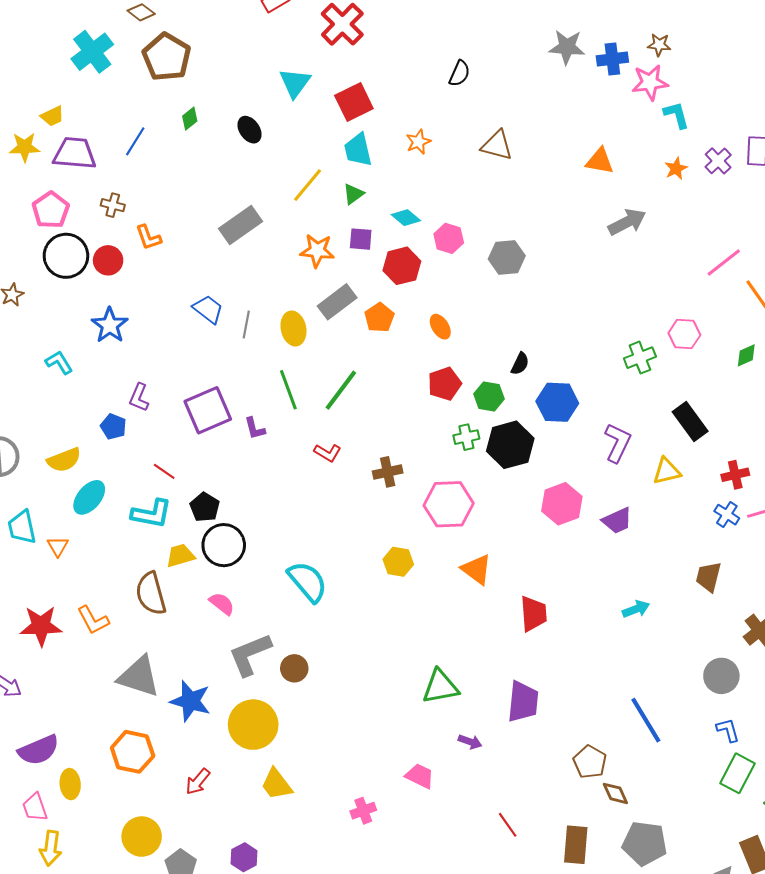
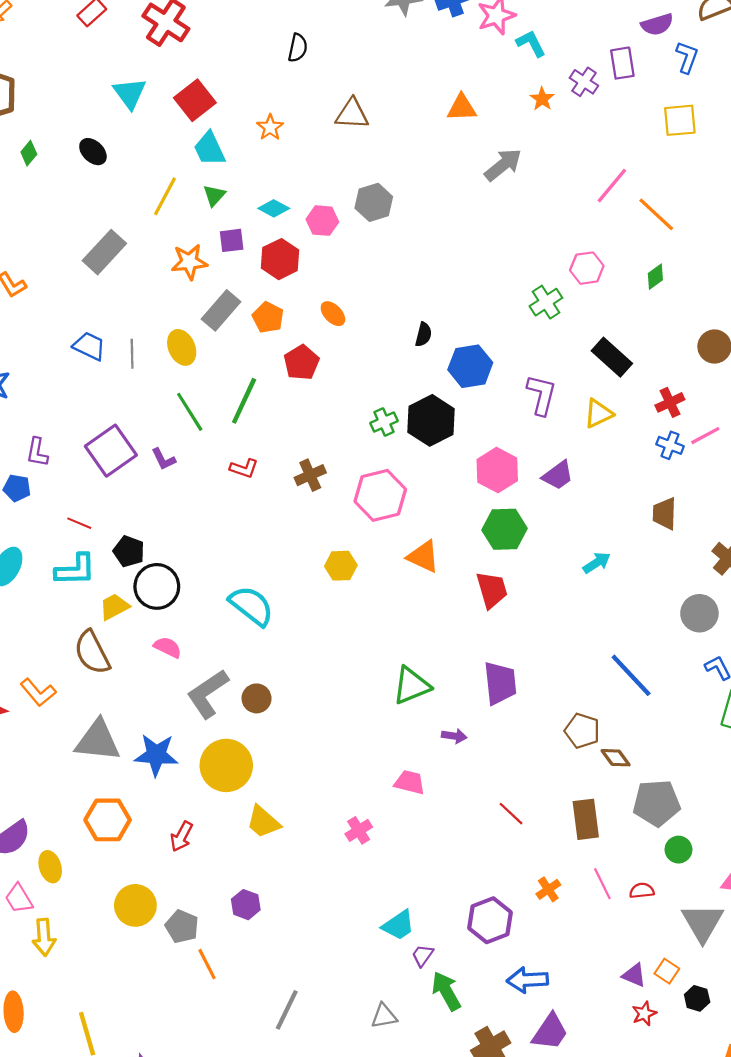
gray hexagon: (507, 257) -> (374, 202), moved
red pentagon: (445, 384) -> (302, 363), moved
green hexagon: (489, 396) -> (505, 529), moved, size x1.4

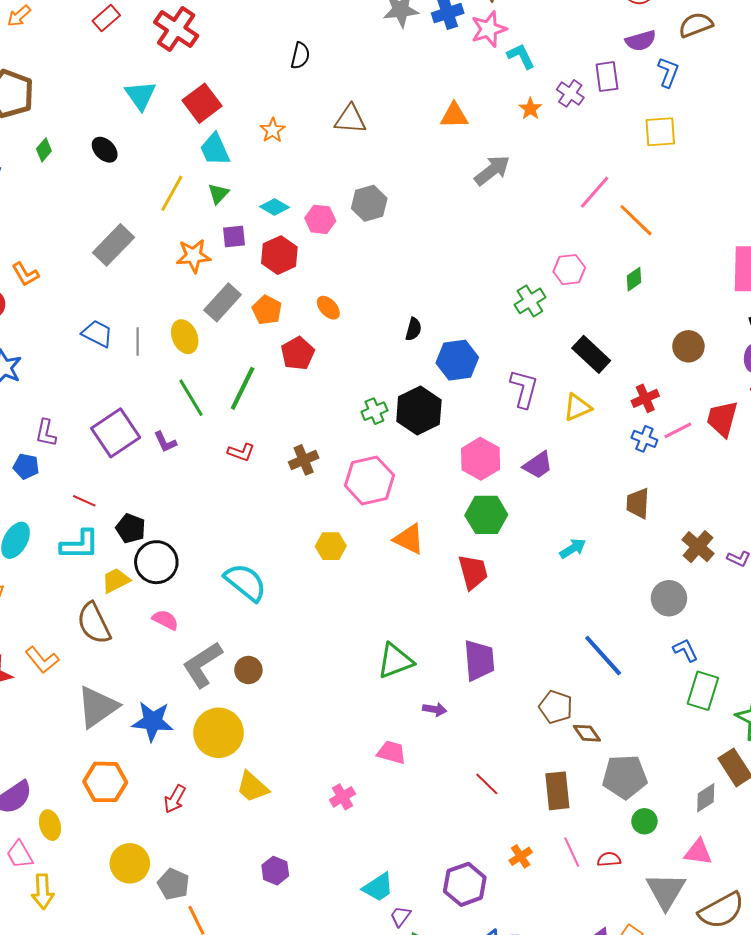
gray triangle: (98, 741) -> (97, 707), turned -42
purple hexagon: (246, 905) -> (275, 871), moved

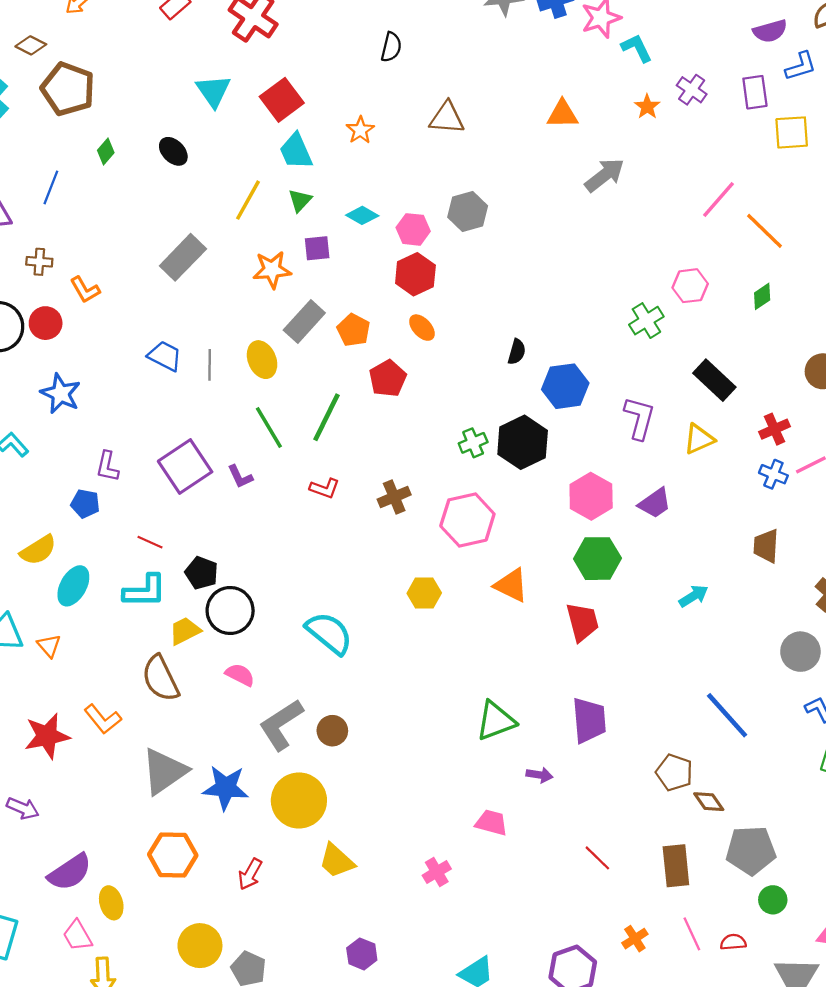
blue L-shape: (668, 72) -> (801, 66), turned 52
purple rectangle: (607, 77) -> (755, 92), moved
red hexagon: (279, 255) -> (415, 274), moved

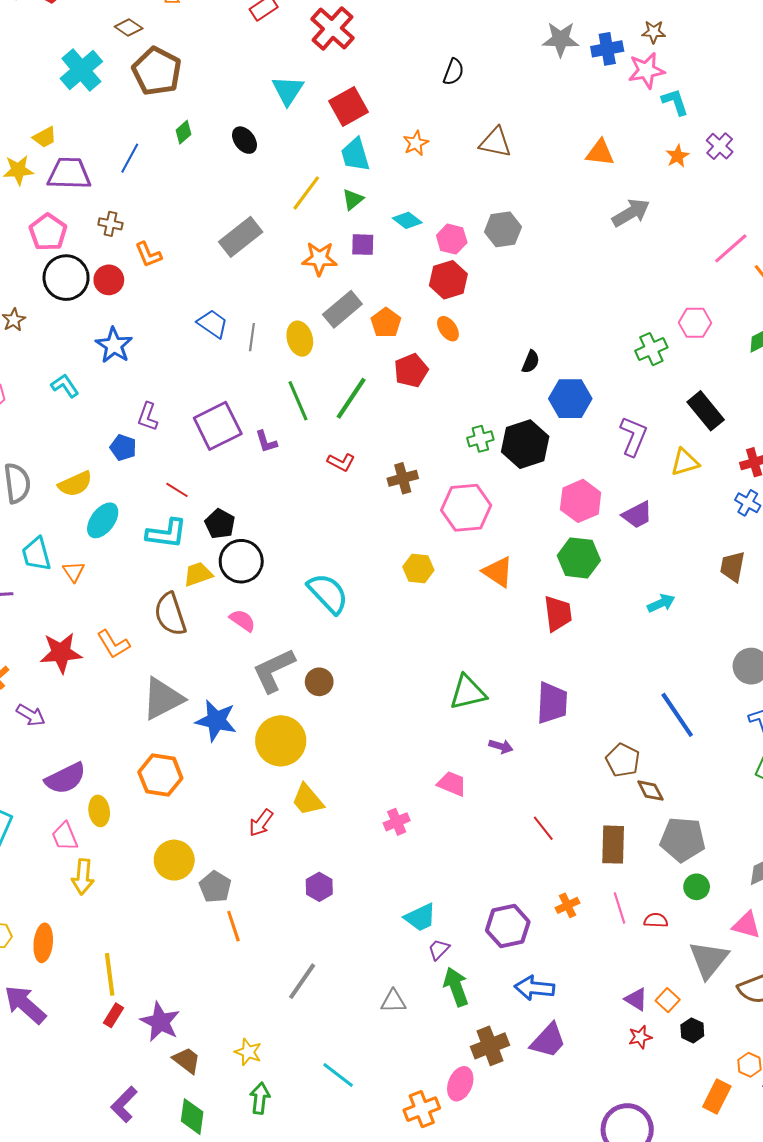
red arrow: (250, 874) -> (261, 823), moved

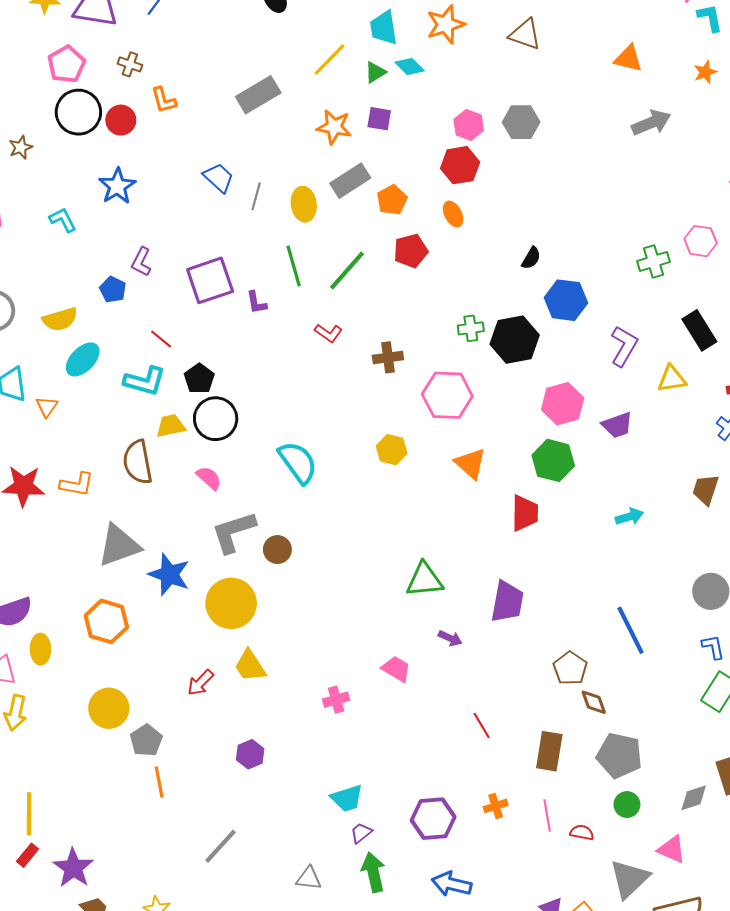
orange star: (416, 143) -> (446, 24), size x1.5
cyan diamond: (407, 220) -> (410, 66), moved
orange L-shape: (113, 644) -> (77, 484), turned -56

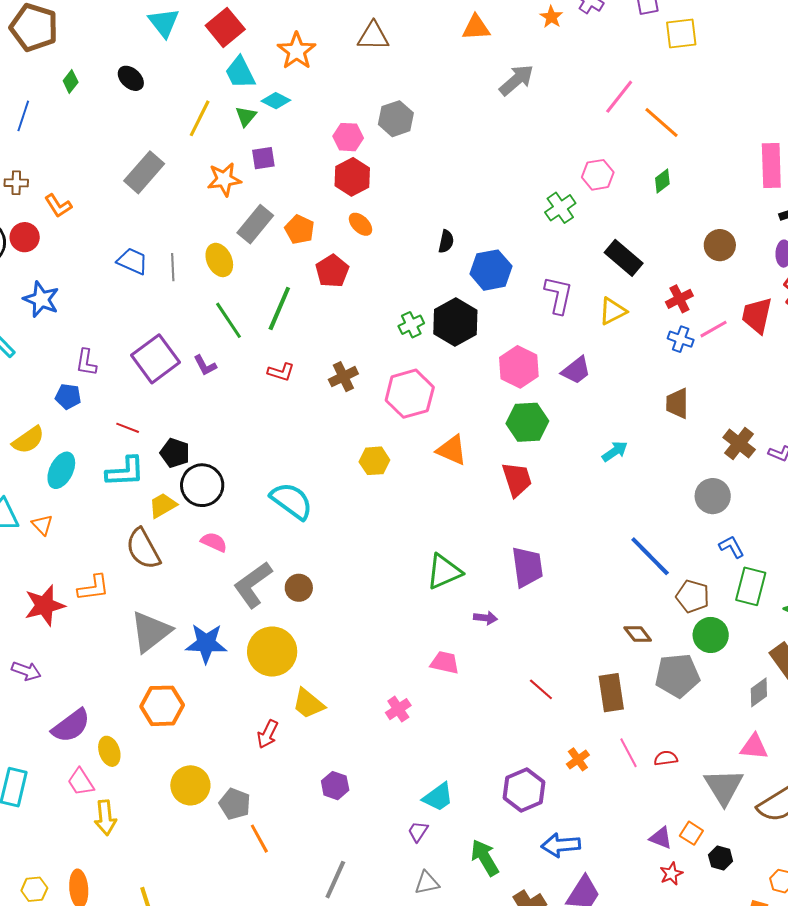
brown pentagon: (570, 668) -> (693, 596), moved
green circle: (627, 805) -> (711, 635), moved, size x1.4
purple trapezoid: (361, 833) -> (418, 832), moved

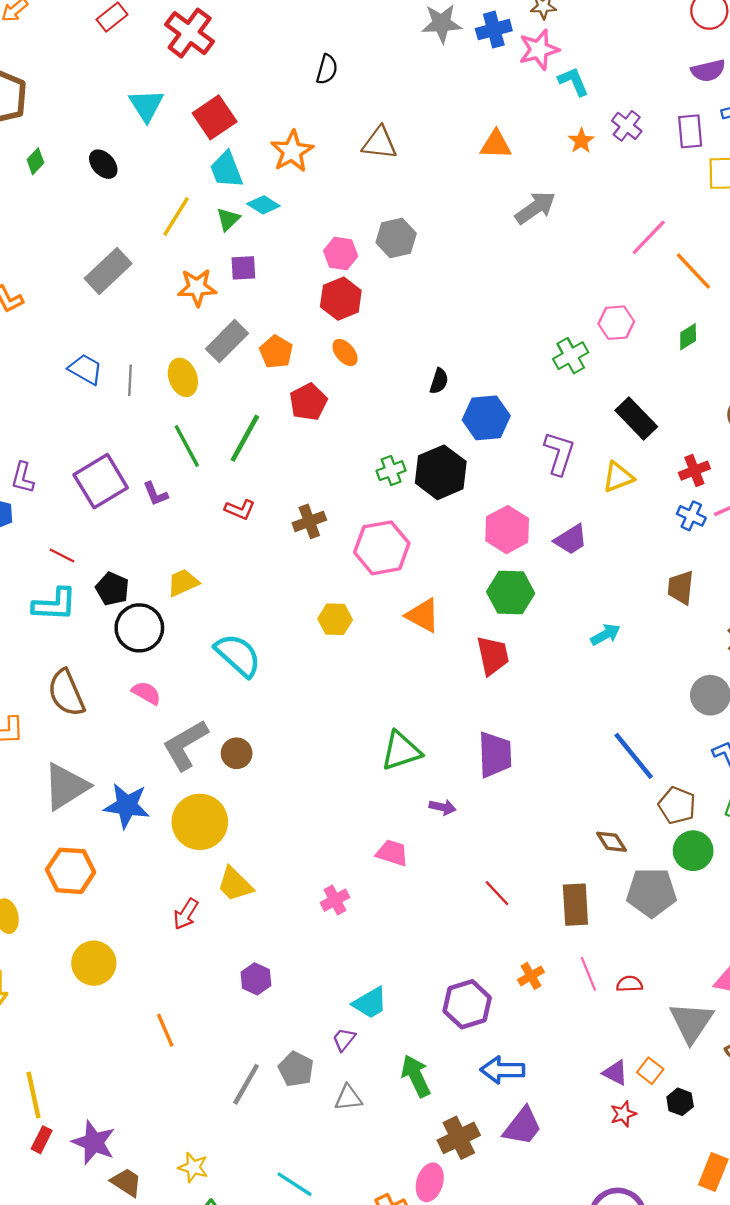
yellow trapezoid: (163, 505) -> (183, 583), moved
gray pentagon: (235, 804) -> (296, 1069), moved

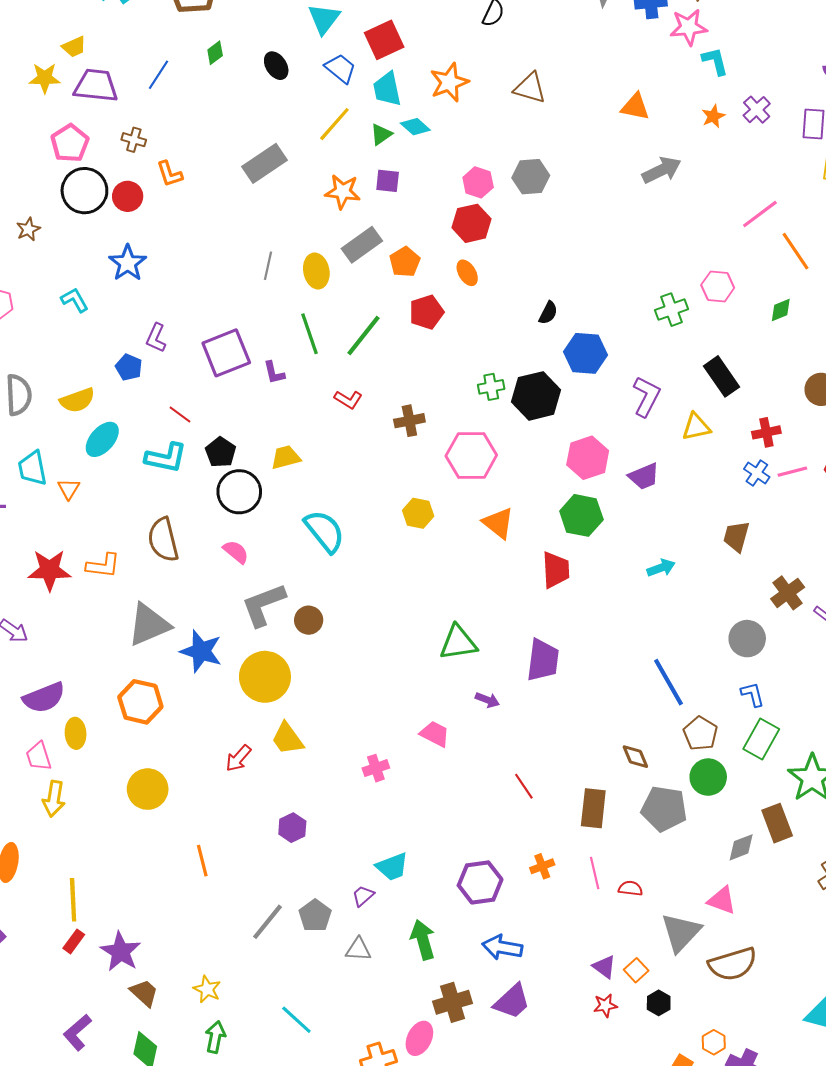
blue trapezoid: (85, 369) -> (340, 68), moved

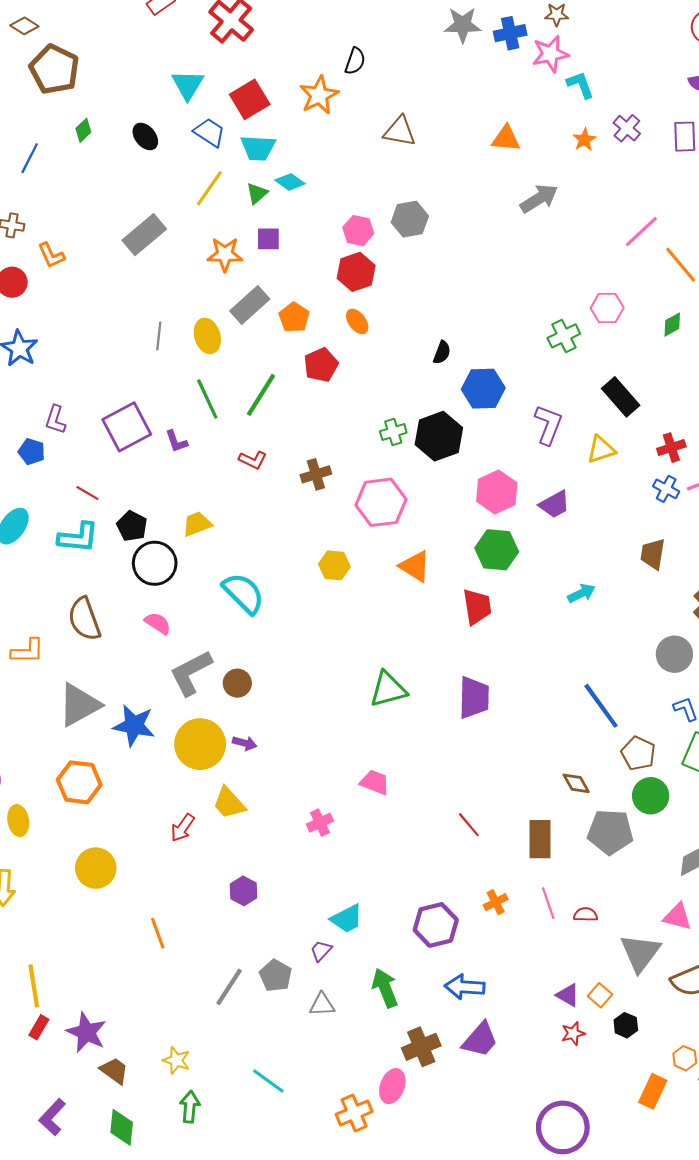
orange star: (449, 82) -> (319, 95), moved
cyan trapezoid: (387, 89) -> (258, 148), turned -69
purple arrow: (487, 700) -> (245, 743), moved

